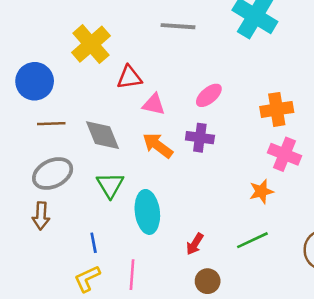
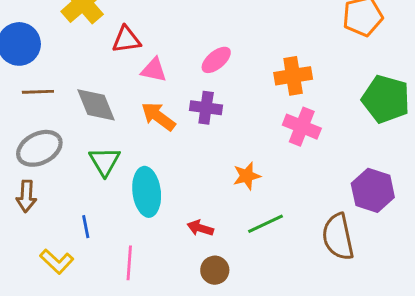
orange star: (261, 191) -> (247, 176), moved
red arrow: (195, 244) -> (200, 228), turned 75
yellow L-shape: (87, 279) -> (57, 261), moved, turned -112

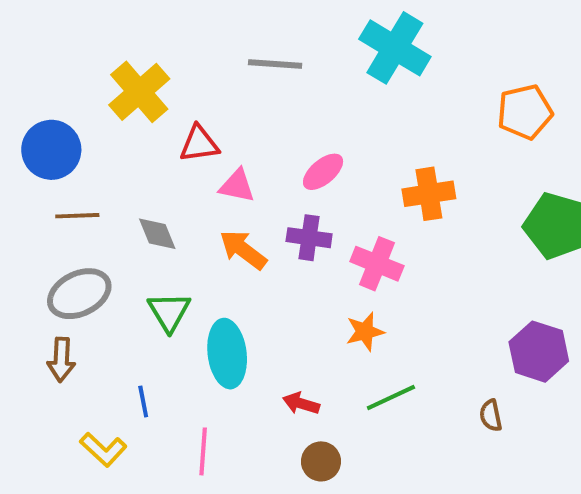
gray diamond: (96, 105) -> (157, 234), size x0.7
pink cross: (302, 127) -> (377, 264), moved
brown semicircle: (338, 237) -> (491, 416), size x0.5

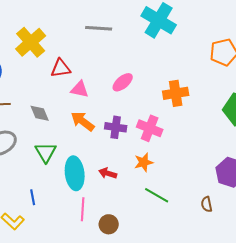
purple cross: (309, 238) -> (116, 127), moved
green line: (391, 398) -> (157, 195), turned 55
red arrow: (301, 404) -> (108, 173), moved
pink line: (203, 451) -> (83, 209), moved
brown circle: (321, 461) -> (109, 224), moved

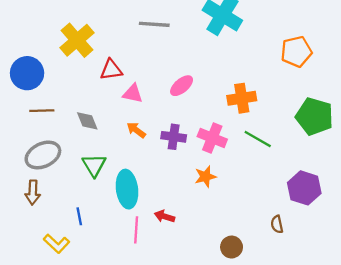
orange arrow: (83, 121) -> (136, 130), size x0.7
red arrow: (108, 173) -> (165, 216), moved
green line: (157, 195) -> (258, 139), moved
brown circle: (109, 224) -> (232, 247), moved

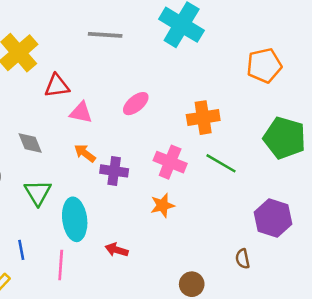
purple cross: (174, 137) -> (114, 171), moved
pink line: (136, 230) -> (61, 265), moved

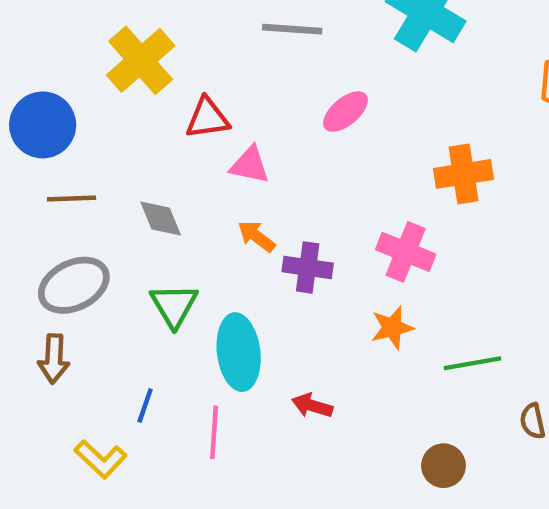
pink ellipse: (136, 104) -> (345, 112), moved
green line: (221, 163) -> (472, 363), moved, turned -40
blue line: (21, 250) -> (145, 406), turned 30

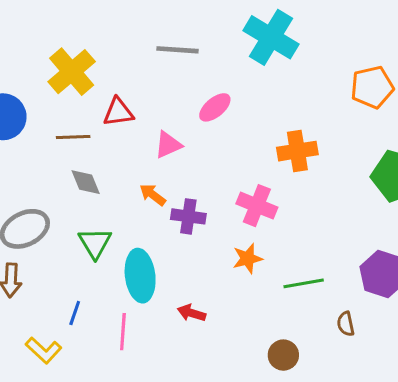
pink triangle: (250, 165) -> (168, 145), moved, turned -36
brown line: (72, 198) -> (73, 137), moved

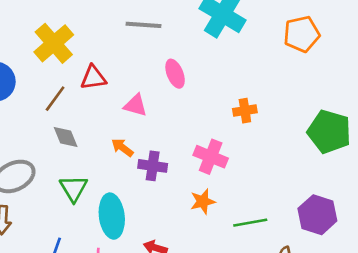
orange pentagon: (372, 87) -> (302, 34), moved
pink ellipse: (215, 107) -> (175, 74), turned -72
brown line: (73, 137) -> (55, 99), turned -52
pink triangle: (168, 145) -> (135, 105), turned 40
orange cross: (297, 151) -> (245, 111), size x0.7

